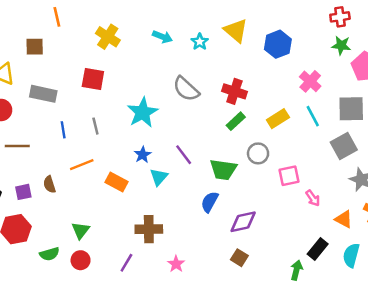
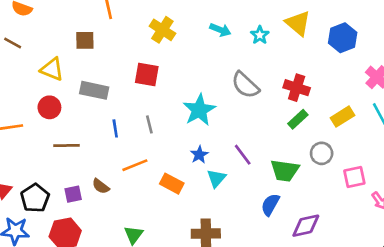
brown semicircle: (49, 184) -> (101, 186), turned -35

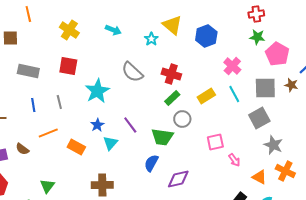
cyan star: (260, 35) -> (151, 39), moved
red square: (147, 74) -> (68, 66), moved
gray rectangle: (94, 90) -> (28, 71), moved
gray circle: (322, 153) -> (182, 119), moved

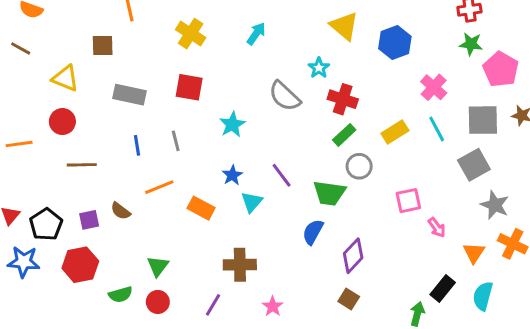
cyan arrow: (113, 30) -> (256, 34), turned -77
cyan star: (151, 39) -> (319, 68), moved
cyan star: (97, 91) -> (232, 125), size x0.7
orange triangle: (259, 177) -> (474, 253), turned 35
purple diamond: (178, 179) -> (353, 256), turned -35

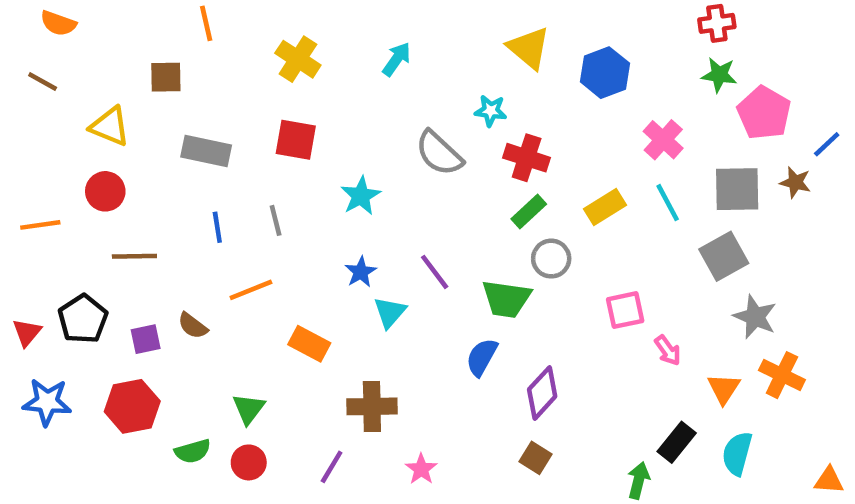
cyan star: (319, 68) -> (491, 111), turned -30
orange rectangle: (201, 208) -> (309, 344), moved
black pentagon: (46, 224) -> (83, 319), moved

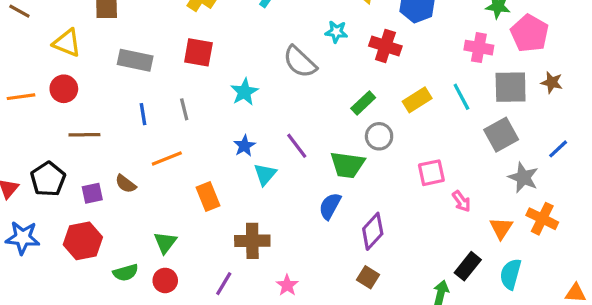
pink cross: (663, 140) -> (479, 48), moved, turned -32
blue line: (827, 144) -> (558, 149), moved
red cross: (527, 158) -> (385, 46), moved
orange line: (40, 225) -> (21, 97), moved
orange rectangle: (309, 344) -> (208, 196), turned 40

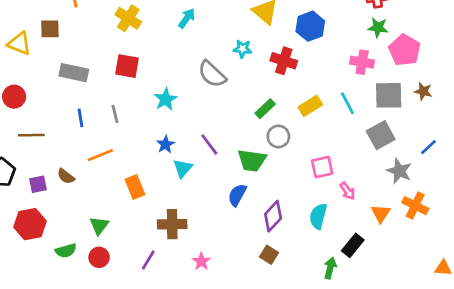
yellow triangle: (67, 43) -> (19, 43), moved
cyan semicircle: (511, 274) -> (318, 216), moved

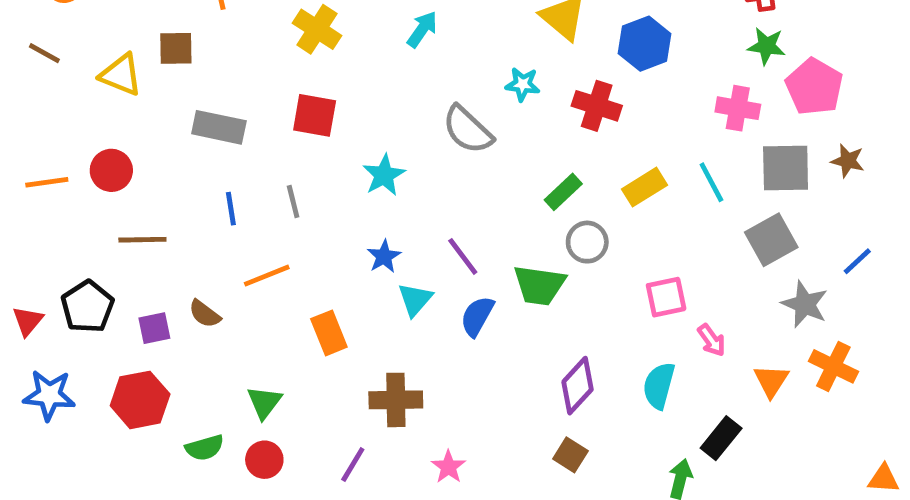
blue semicircle: (237, 195) -> (477, 316), moved

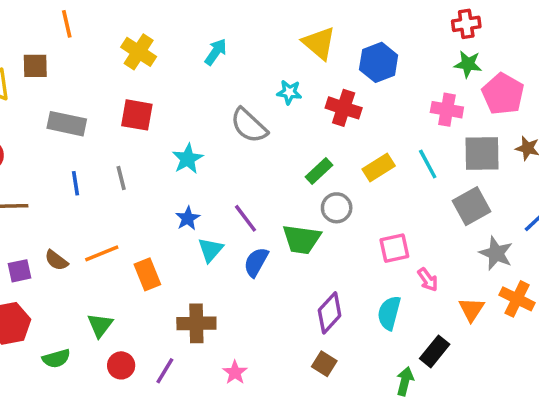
orange line: (267, 276) -> (102, 253), moved
red circle: (264, 460) -> (121, 365), moved

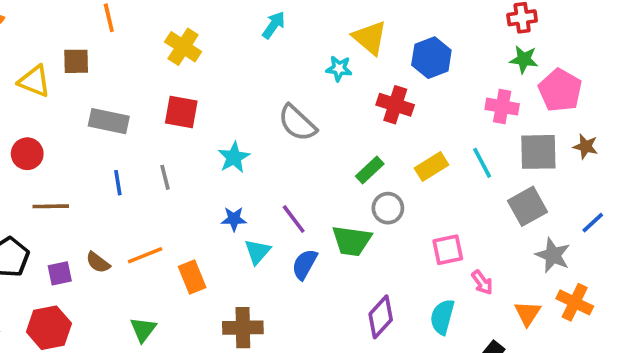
cyan arrow: (216, 52) -> (274, 25), moved
cyan star: (289, 92) -> (339, 69), moved
blue star: (188, 218) -> (234, 219), turned 30

